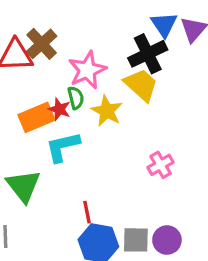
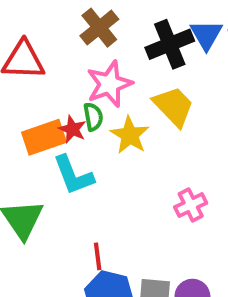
brown cross: (42, 44) -> (99, 28), moved
black cross: (148, 54) -> (170, 44), moved
cyan L-shape: (63, 147) -> (73, 175), turned -102

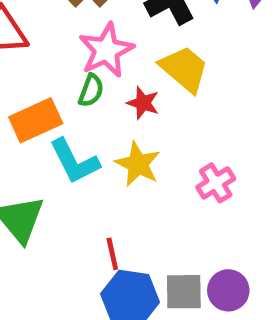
green semicircle: (93, 117) -> (91, 90), turned 36
red star: (72, 129) -> (143, 103), moved
yellow star: (130, 135) -> (138, 164), moved

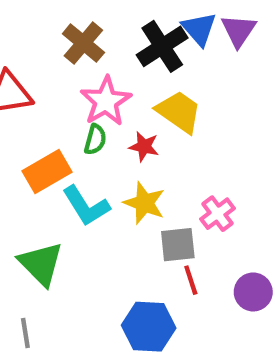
red line: (112, 254) -> (191, 280), moved
purple circle: (228, 290) -> (253, 292), moved
gray square: (184, 292) -> (178, 245), moved

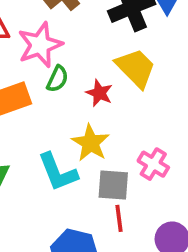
pink star: (106, 101) -> (40, 45), moved
cyan L-shape: (86, 206) -> (58, 172), moved
pink cross: (218, 214) -> (153, 164), turned -32

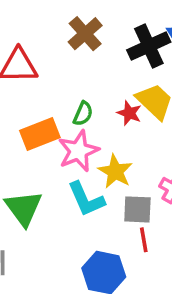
pink star: (40, 45) -> (78, 151), moved
red star: (99, 93) -> (129, 113), moved

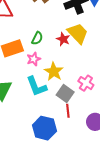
pink star: (78, 151) -> (34, 59), size x0.6
gray square: (137, 209) -> (65, 94), turned 30

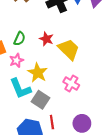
yellow trapezoid: (78, 33) -> (69, 49), moved
gray square: (65, 94) -> (41, 100), moved
red line: (68, 111) -> (52, 122), moved

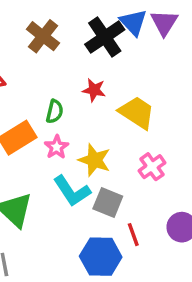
red star: (46, 39) -> (94, 90), moved
pink cross: (71, 84) -> (152, 167), turned 35

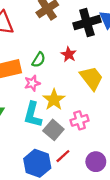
pink cross: (152, 167) -> (80, 120), moved
cyan L-shape: (72, 191) -> (33, 115), turned 30
red line: (133, 235) -> (63, 156), turned 49

